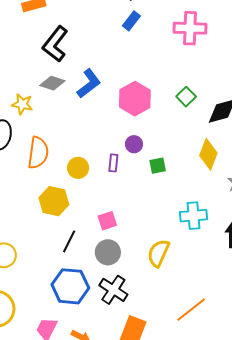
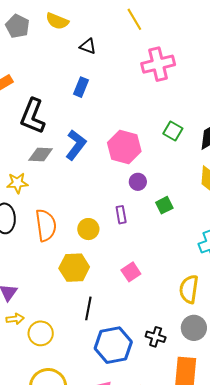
blue rectangle: (131, 21) -> (81, 87), moved
purple circle: (134, 144) -> (138, 182), moved
black line: (69, 241) -> (88, 308), moved
gray circle: (108, 252) -> (194, 328), moved
black cross: (113, 290) -> (156, 337), size x0.7

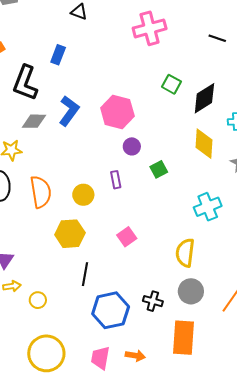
blue rectangle: (81, 87) -> (58, 55), moved
green square: (173, 131) -> (172, 84), moved
yellow circle: (41, 333) -> (38, 300), size x0.7

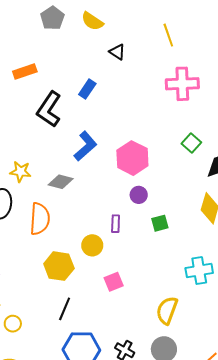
gray diamond: (34, 121) -> (61, 182), moved
yellow circle: (83, 195) -> (92, 245), moved

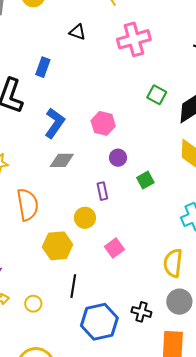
black triangle: (117, 52) -> (77, 32), moved
pink hexagon: (132, 158) -> (103, 123), size x0.7
gray diamond: (61, 182) -> (62, 160), moved
yellow circle: (13, 324) -> (33, 304), moved

